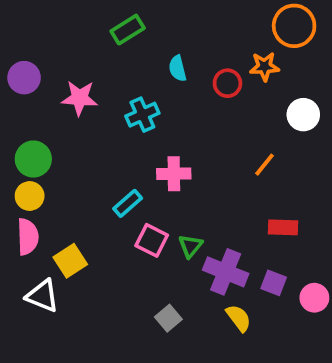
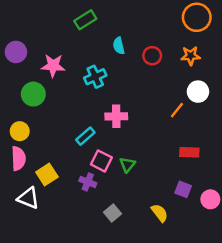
orange star: (264, 67) -> (191, 56), moved
white circle: (303, 115) -> (198, 92), moved
green circle: (33, 159) -> (33, 94), moved
purple cross: (226, 272) -> (88, 182), moved, size x0.6

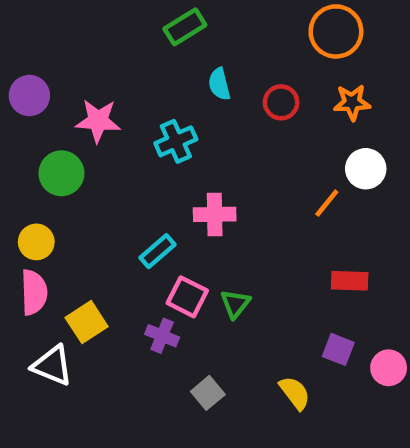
orange circle: (197, 17) -> (336, 31), moved
green rectangle: (85, 20) -> (185, 27), moved

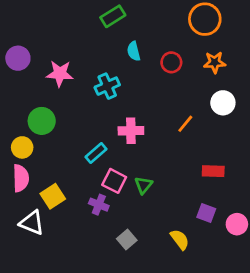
green circle: (61, 173) -> (42, 121), moved
orange line: (327, 203) -> (185, 124), moved

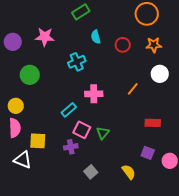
pink star: (60, 74) -> (45, 37), moved
green circle: (42, 121) -> (30, 75), moved
yellow square: (53, 196) -> (38, 141), turned 36
purple cross: (99, 205) -> (71, 147), turned -32

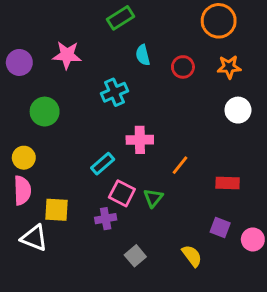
orange line: (133, 89) -> (180, 165), moved

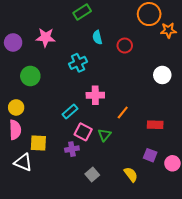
orange star: (229, 67) -> (168, 30), moved

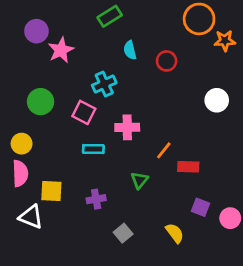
pink star: (46, 37) -> (61, 50), turned -30
purple circle: (13, 42) -> (36, 31), moved
cyan rectangle: (70, 112) -> (93, 149), turned 42
red rectangle: (155, 125) -> (188, 167), moved
pink square: (83, 132) -> (84, 112), moved

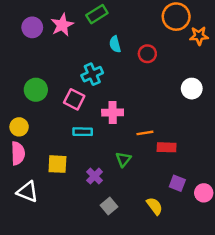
pink star: (61, 50) -> (62, 25), moved
orange line: (164, 150) -> (145, 133), turned 42
yellow square: (51, 191) -> (57, 164), moved
purple cross: (96, 199) -> (95, 176), moved, turned -35

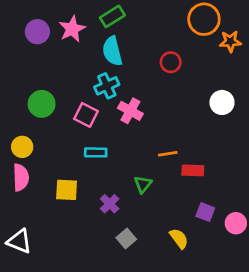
cyan semicircle: (115, 44) -> (112, 51), moved, size x1.5
pink cross: (113, 113) -> (130, 111), moved, turned 30
white triangle: (27, 192) -> (19, 241), moved

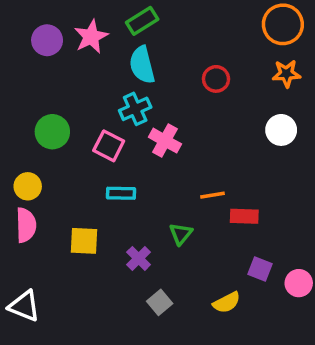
orange circle: (204, 19) -> (283, 24), moved
orange star: (230, 41) -> (286, 74), moved
yellow semicircle: (179, 238) -> (227, 302), turned 100

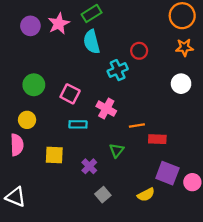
cyan cross: (135, 109) -> (118, 70), moved
pink cross: (165, 141) -> (106, 109), moved
yellow circle: (28, 186) -> (27, 120), moved
purple square: (260, 269) -> (167, 173), size x1.5

